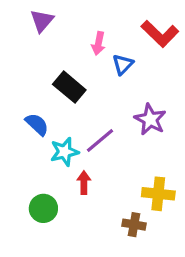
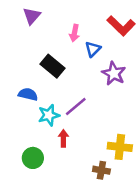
purple star: (150, 119) -> (114, 73), moved
blue semicircle: (37, 124) -> (28, 94), turned -30

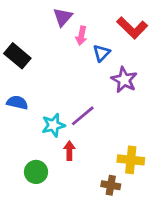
purple triangle: (32, 16) -> (63, 17), moved
black rectangle: (52, 66) -> (17, 56), moved
blue semicircle: (28, 94) -> (17, 103), moved

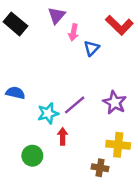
black rectangle: (17, 56) -> (15, 24), moved
purple star: (124, 80) -> (115, 103), moved

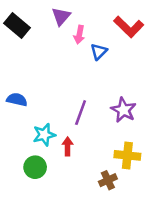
purple line: (75, 105) -> (81, 113), turned -30
cyan star: (48, 113) -> (44, 135), moved
brown cross: (100, 168) -> (108, 180), turned -35

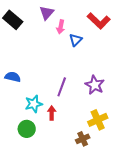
yellow cross: (127, 155) -> (98, 120), turned -30

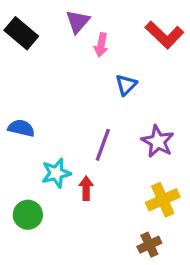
blue triangle: (76, 40) -> (126, 85), moved
green circle: (27, 129) -> (28, 215), moved
brown cross: (83, 139) -> (149, 245), moved

